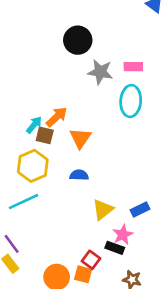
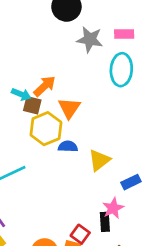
cyan arrow: (34, 125) -> (21, 94), turned 72
yellow hexagon: (33, 166) -> (46, 129), moved
yellow triangle: (103, 209) -> (99, 160), moved
black rectangle: (115, 248) -> (105, 222), turned 66

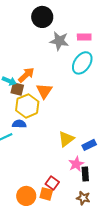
cyan ellipse: (121, 70) -> (82, 63), turned 30
blue semicircle: (68, 146) -> (19, 124), moved
yellow triangle: (99, 160) -> (66, 139), moved
black rectangle: (105, 222) -> (85, 174), moved

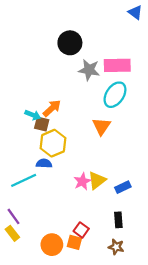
pink rectangle: (84, 37) -> (117, 65), size x1.6
orange triangle: (44, 91) -> (101, 126), moved
pink star: (76, 164) -> (82, 181), moved

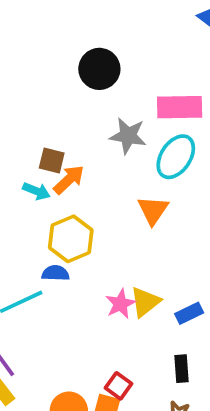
gray star: (89, 70) -> (128, 136), moved
brown square: (42, 124) -> (52, 161), moved

